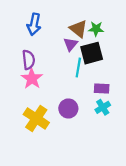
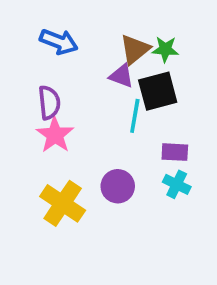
blue arrow: (34, 24) -> (59, 42), turned -80
brown triangle: (78, 29) -> (135, 49), turned 42
purple triangle: (71, 44) -> (122, 76), turned -48
cyan cross: (103, 107) -> (177, 184), turned -32

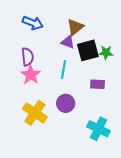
green star: (165, 49) -> (106, 53), moved
cyan line: (135, 116) -> (64, 69), moved
cyan cross: (177, 184) -> (98, 129), moved, size x1.5

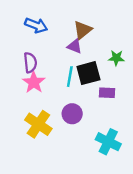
black square: (88, 50) -> (88, 73), moved

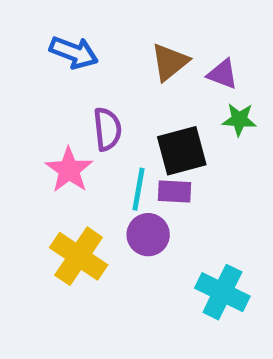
purple triangle: (74, 46) -> (222, 74), moved
purple semicircle: (30, 63) -> (107, 129), moved
cyan line: (70, 77) -> (139, 189), moved
purple rectangle: (107, 93) -> (174, 191), moved

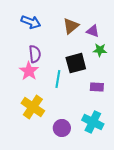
purple semicircle: (107, 129) -> (35, 54), moved
purple rectangle: (174, 191) -> (97, 87), moved
purple circle: (148, 235) -> (62, 128), moved

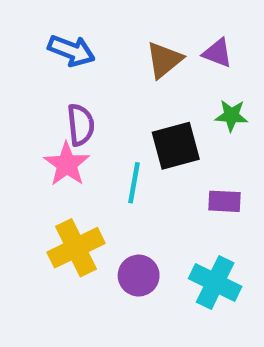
purple triangle: (93, 31) -> (217, 53), moved
yellow cross: (33, 107) -> (76, 248), turned 30
purple circle: (62, 128) -> (139, 276), moved

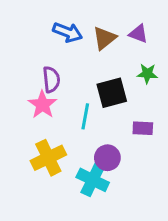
blue arrow: (71, 51) -> (68, 32), moved
purple circle: (139, 276) -> (107, 158), moved
cyan cross: (215, 282) -> (93, 180), moved

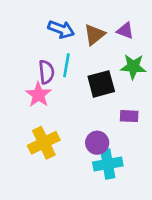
green star: (147, 74) -> (133, 67), size x1.4
cyan line: (85, 116) -> (66, 65), moved
cyan cross: (93, 180) -> (108, 164), moved, turned -36

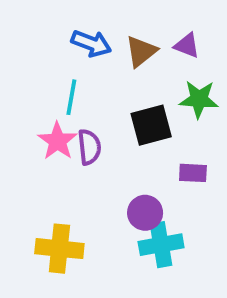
cyan line: (66, 65) -> (71, 97), moved
purple semicircle: (46, 72) -> (89, 147), moved
yellow cross: (44, 143) -> (59, 249), moved, turned 32

